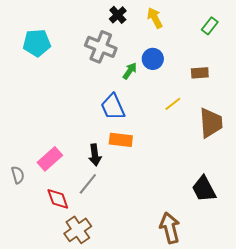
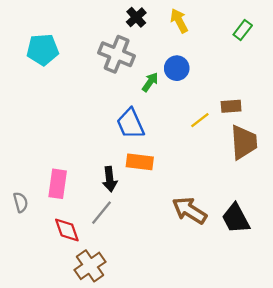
brown rectangle: (200, 73) -> (231, 106), moved
pink rectangle: (50, 159) -> (58, 184), turned -40
brown arrow: (170, 228) -> (189, 210), moved, turned -44

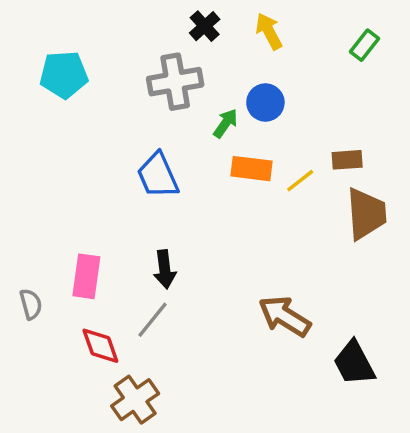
gray cross: (117, 54) -> (175, 82), turned -32
blue trapezoid: (130, 124) -> (158, 175), moved
orange rectangle: (140, 162) -> (252, 169), moved
black trapezoid: (236, 218) -> (354, 363), moved

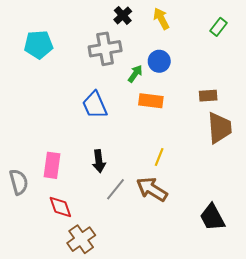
yellow line: (300, 181) -> (159, 157), moved, turned -30
gray semicircle: (31, 304) -> (19, 182), size x1.4
brown arrow: (285, 316) -> (152, 189), moved
gray line: (153, 320) -> (115, 189), moved

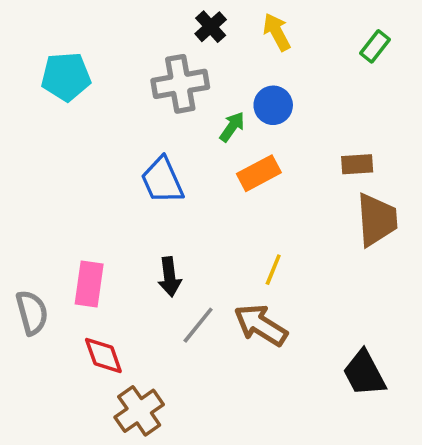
orange rectangle: (151, 101) -> (259, 173), turned -35

